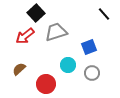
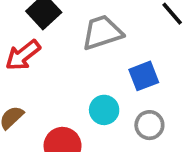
gray trapezoid: (56, 32) -> (102, 32), moved

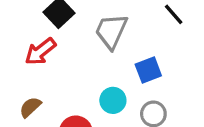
gray trapezoid: (102, 32) -> (111, 31), turned -48

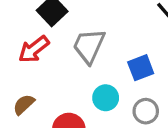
gray trapezoid: (111, 31) -> (89, 46), moved

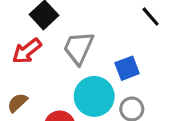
cyan circle: (106, 98) -> (94, 96), size x1.6

